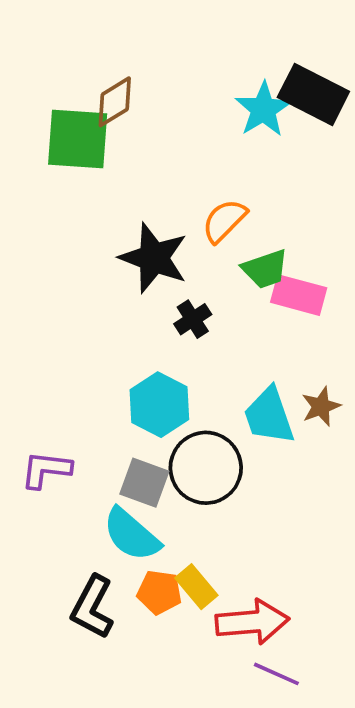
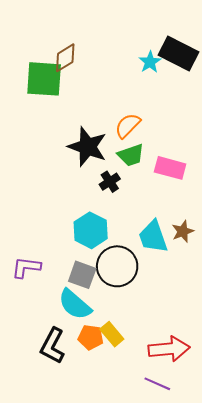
cyan star: (263, 109) -> (150, 62), size x0.7
green trapezoid: (265, 269) -> (131, 155), moved
red arrow: (252, 622) -> (169, 349), moved

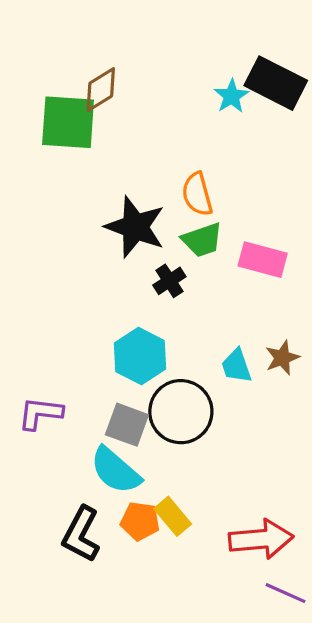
orange semicircle: (128, 126) -> (197, 194), turned -60
cyan trapezoid: (153, 237) -> (236, 366), size x0.7
purple line: (157, 384) -> (286, 593), moved

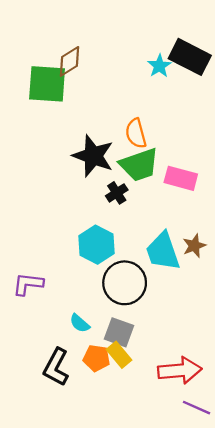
green trapezoid: (202, 240) -> (139, 165), size x1.4
cyan trapezoid: (236, 366) -> (163, 251), size x1.6
gray square: (127, 425) -> (119, 332), moved
cyan semicircle: (115, 470) -> (80, 323), size x0.6

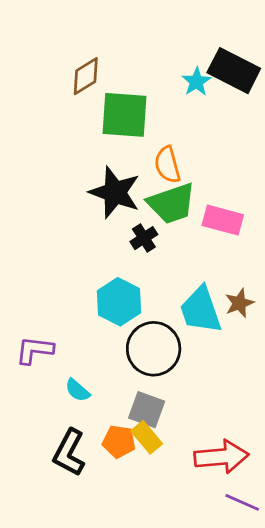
green square: (47, 84) -> (124, 115), moved
cyan semicircle: (80, 323) -> (77, 390), moved

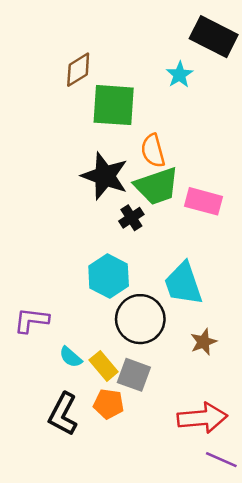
black rectangle: (234, 71) -> (214, 37), moved
brown star: (239, 303) -> (204, 342), moved
yellow rectangle: (147, 437) -> (104, 366), moved

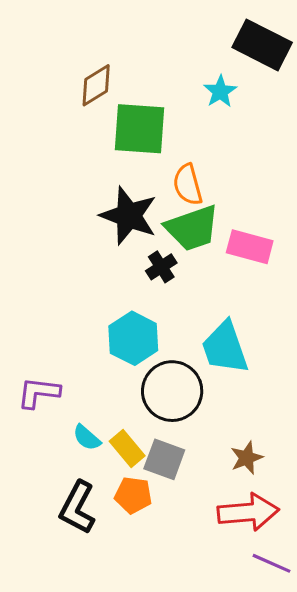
brown star: (204, 342) -> (247, 458), moved

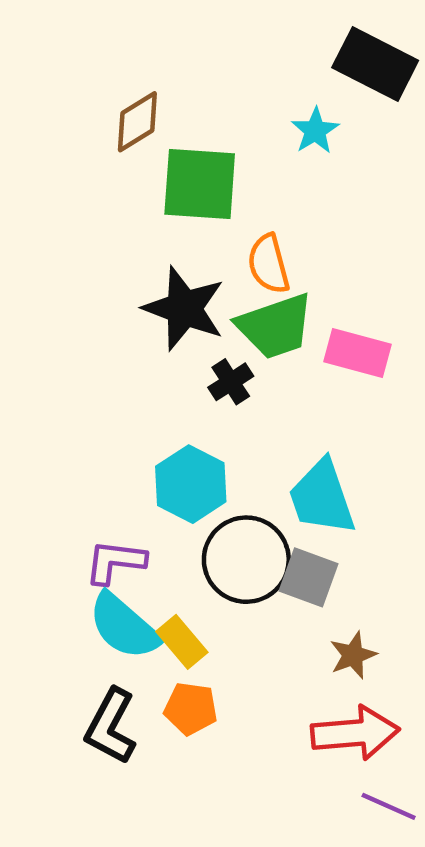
purple L-shape: (39, 393) -> (115, 562), moved
cyan semicircle: (87, 438) -> (124, 626), size x1.8
gray square: (164, 459) -> (309, 577), moved

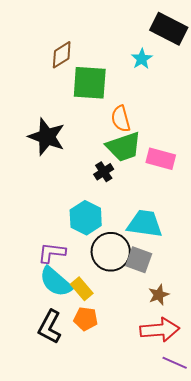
black star: (184, 308) -> (47, 137), moved
cyan trapezoid: (322, 497) -> (145, 224), turned 117

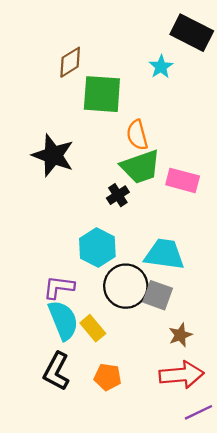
cyan semicircle: (56, 282) -> (63, 320), turned -153
orange pentagon: (86, 319) -> (108, 377), moved
purple line: (175, 363) -> (199, 412), turned -50

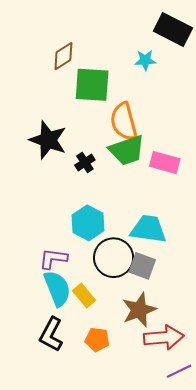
cyan star: (161, 67) -> (145, 60), turned 30
orange semicircle: (137, 135) -> (124, 122), size x1.4
black cross: (118, 195) -> (85, 163), moved
brown star: (180, 335) -> (139, 310), moved, size x1.6

